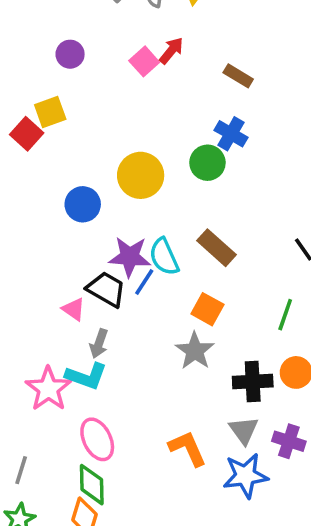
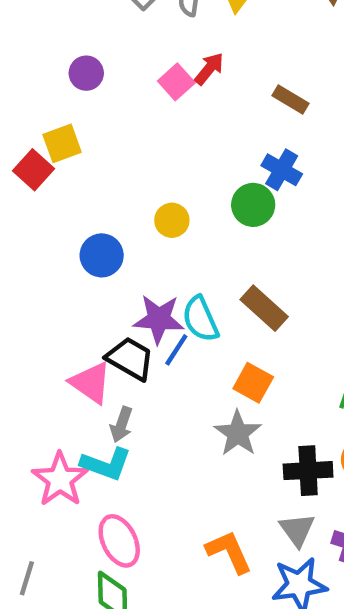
yellow circle: (141, 175) -> (172, 220), size x0.6
pink triangle: (74, 309) -> (91, 383), size x1.5

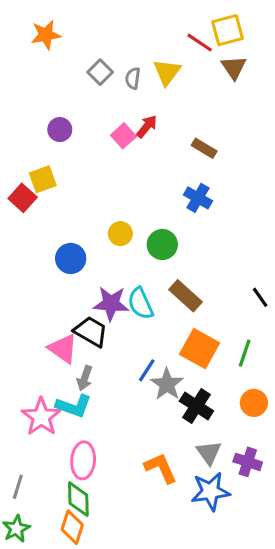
green circle: (253, 205) -> (162, 244), moved
blue line: (176, 350) -> (147, 370), moved
orange square: (253, 383) -> (200, 349), moved, size x1.4
black cross: (308, 471) -> (196, 406), moved, turned 36
pink ellipse: (119, 541) -> (83, 460), turned 30

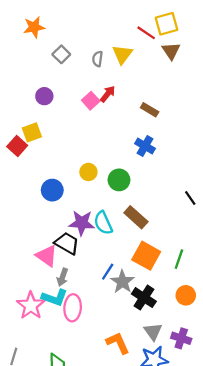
gray square: (100, 72) -> (61, 54), moved
black line: (260, 297) -> (190, 198), moved
pink ellipse: (83, 460) -> (73, 308), moved

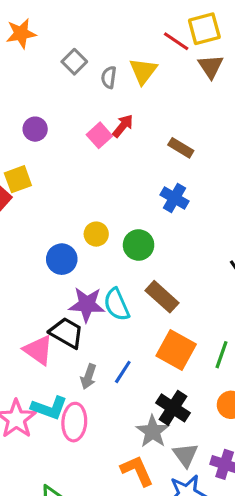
gray square: (61, 54) -> (74, 62), moved
blue circle: (52, 190) -> (62, 259), moved
gray arrow: (62, 277) -> (88, 377), moved
gray star: (122, 282) -> (153, 431), moved

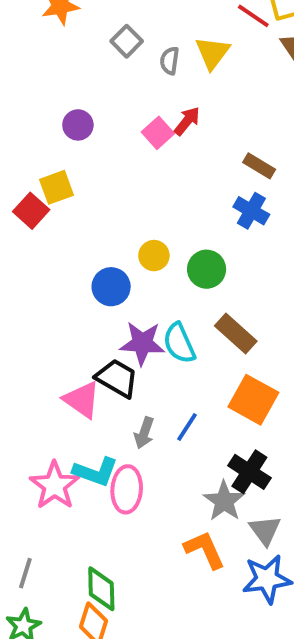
brown rectangle: (181, 148) -> (259, 166), moved

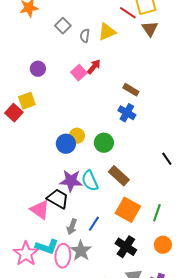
yellow triangle: (212, 53) -> (107, 32), turned 30
blue circle: (111, 287) -> (66, 144), moved
gray star: (224, 501) -> (81, 251), moved

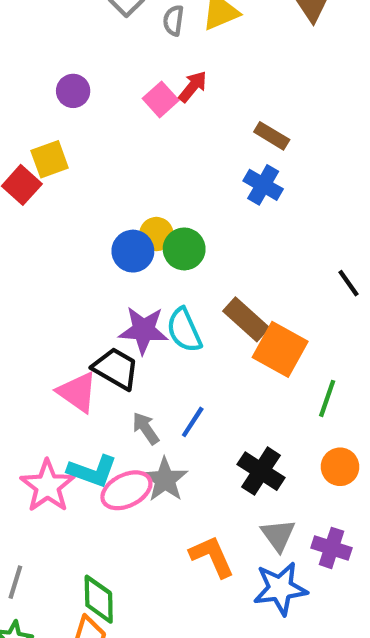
green circle: (104, 143) -> (184, 249), moved
orange square: (128, 210) -> (280, 349), moved
gray arrow: (72, 227) -> (146, 428), turned 126
pink ellipse: (63, 256) -> (126, 490), turned 60

